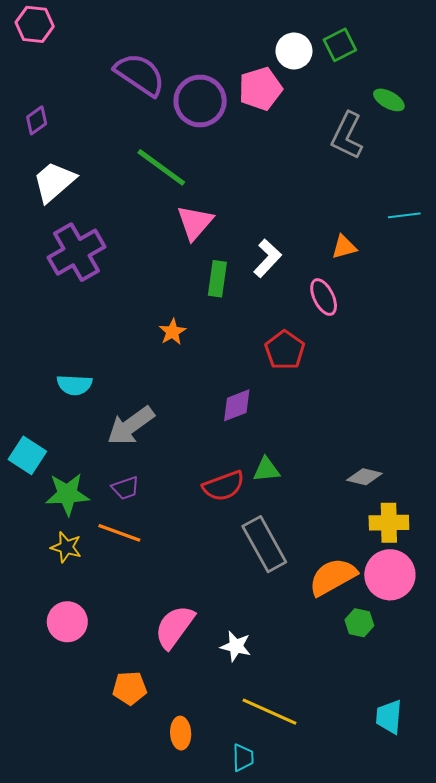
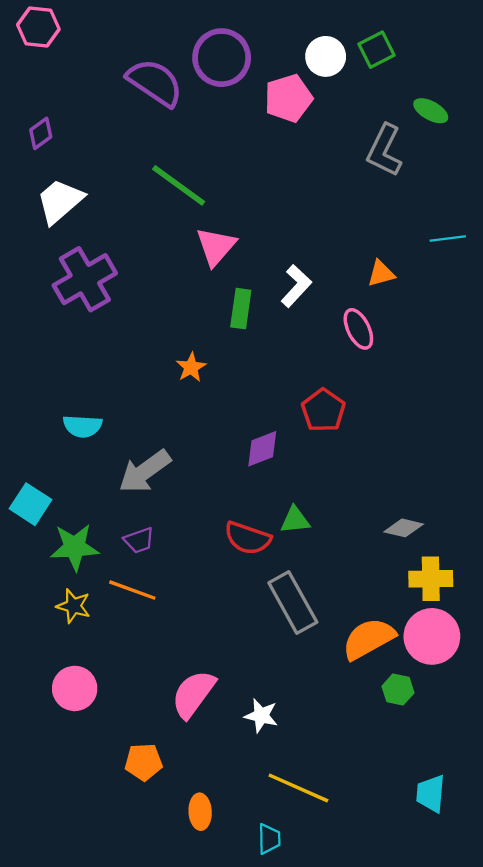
purple circle: (200, 101) -> (222, 58), moved
red pentagon: (285, 350) -> (323, 410), moved
red semicircle: (224, 486) -> (248, 538), turned 39

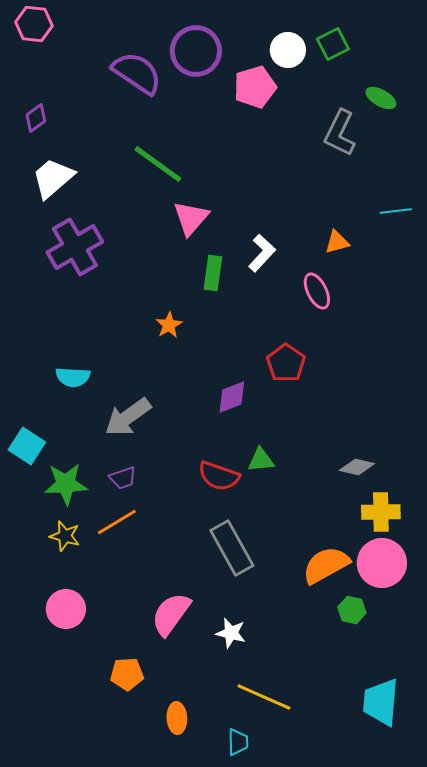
orange line: (132, 590) -> (117, 522), turned -51
gray rectangle: (293, 603) -> (232, 548), moved
cyan trapezoid: (431, 794) -> (381, 702), size x1.4

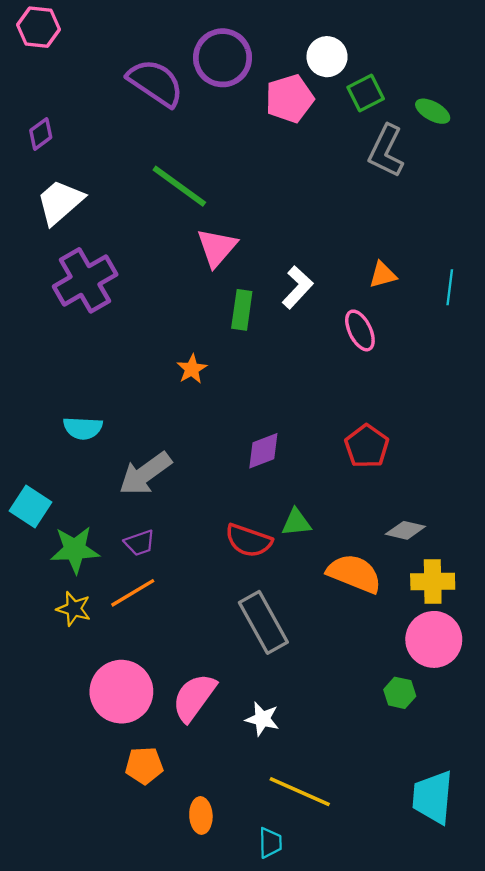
green square: (333, 44) -> (366, 93), moved
cyan line: (396, 211) -> (450, 287), moved, turned -76
red pentagon: (286, 363) -> (367, 446), moved
orange semicircle: (326, 565) -> (354, 574), moved, turned 51
pink circle: (66, 609) -> (121, 692), moved, size x1.4

